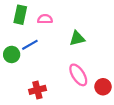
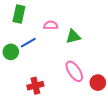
pink semicircle: (45, 19) -> (51, 25), moved

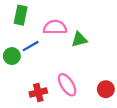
pink semicircle: (51, 25) -> (55, 27), size x1.5
pink ellipse: (74, 71) -> (67, 85), moved

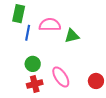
blue line: (31, 46) -> (28, 33), moved, turned -49
green circle: (12, 56) -> (33, 64), moved

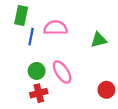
green triangle: (72, 36) -> (99, 40), moved
pink ellipse: (61, 77) -> (62, 72), moved

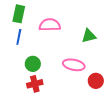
blue line: (31, 37) -> (19, 37), moved
pink ellipse: (62, 72) -> (74, 65), moved, turned -45

